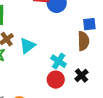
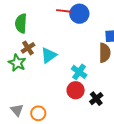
black cross: (81, 75) -> (96, 99), moved

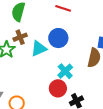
blue circle: (79, 14) -> (58, 38), moved

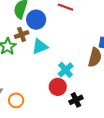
blue circle: (58, 38) -> (36, 20), moved

